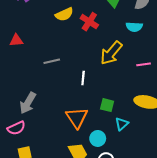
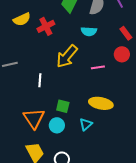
red cross: (89, 22) -> (46, 26), turned 30
cyan triangle: (122, 124) -> (86, 124), moved
cyan circle: (98, 138) -> (57, 125), moved

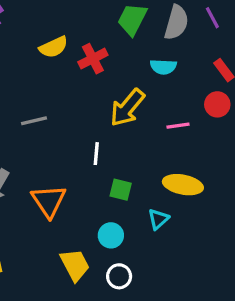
white line: (40, 80) -> (96, 154), moved
orange triangle: (34, 118) -> (49, 201), moved
cyan circle: (57, 125) -> (111, 235), moved

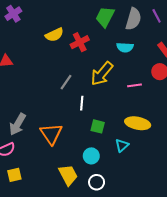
gray line: (34, 121) -> (66, 82), moved, turned -42

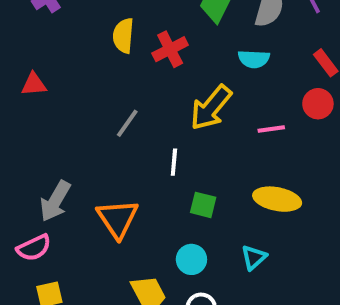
yellow semicircle: (54, 35) -> (123, 36), turned 120
gray line: (66, 82) -> (127, 123), moved
cyan triangle: (122, 145) -> (254, 257), moved

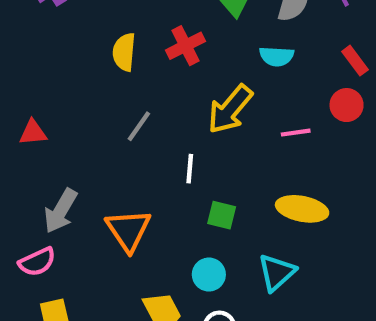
yellow semicircle: (123, 36) -> (124, 52), moved
red triangle: (34, 84) -> (33, 133), moved
cyan triangle: (254, 257) -> (277, 272), size x1.4

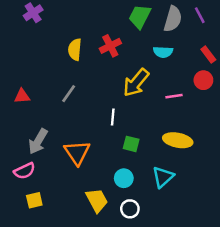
gray line: (139, 126) -> (69, 94), moved

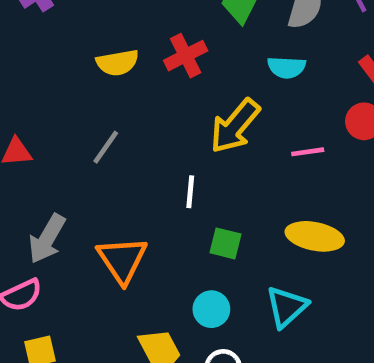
yellow semicircle: (75, 50) -> (117, 63), turned -105

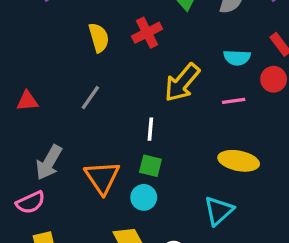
yellow semicircle: (117, 63) -> (99, 38), turned -96
cyan semicircle: (287, 67) -> (237, 58), moved
green square: (225, 243) -> (150, 166), moved
cyan circle: (211, 309) -> (144, 197), moved

